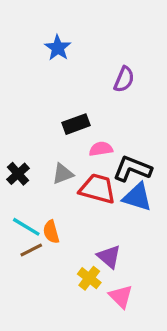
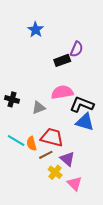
black rectangle: (76, 124) -> (62, 60), moved
pink semicircle: (101, 149) -> (62, 92), size x1.5
black cross: (18, 174) -> (12, 99), moved, turned -32
red trapezoid: (98, 189) -> (52, 137), moved
brown line: (31, 250) -> (46, 155), moved

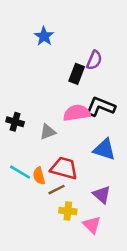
black rectangle: (62, 60) -> (77, 74), turned -49
black L-shape: (82, 105) -> (101, 107), moved
purple triangle: (67, 159) -> (102, 195), moved
yellow cross: (55, 172) -> (68, 211), turned -32

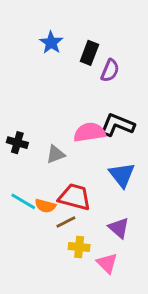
black rectangle: (77, 74) -> (89, 53), moved
blue triangle: (104, 149) -> (122, 175), turned 35
orange semicircle: (39, 176) -> (45, 206), turned -60

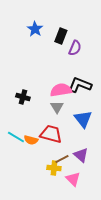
black cross: (17, 143) -> (23, 97), moved
gray triangle: (56, 154) -> (57, 107), moved, turned -40
brown line: (66, 222) -> (62, 159), moved

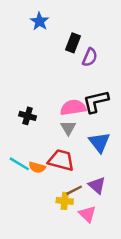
blue star: (35, 29) -> (40, 21), moved
black L-shape: (80, 85) -> (96, 102), turned -35

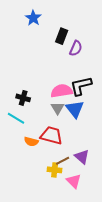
blue triangle: (99, 142) -> (75, 109), moved
cyan line: (19, 164) -> (16, 118), moved

